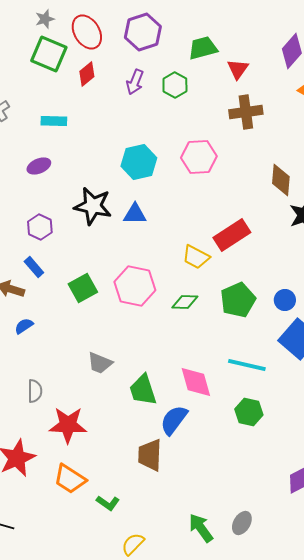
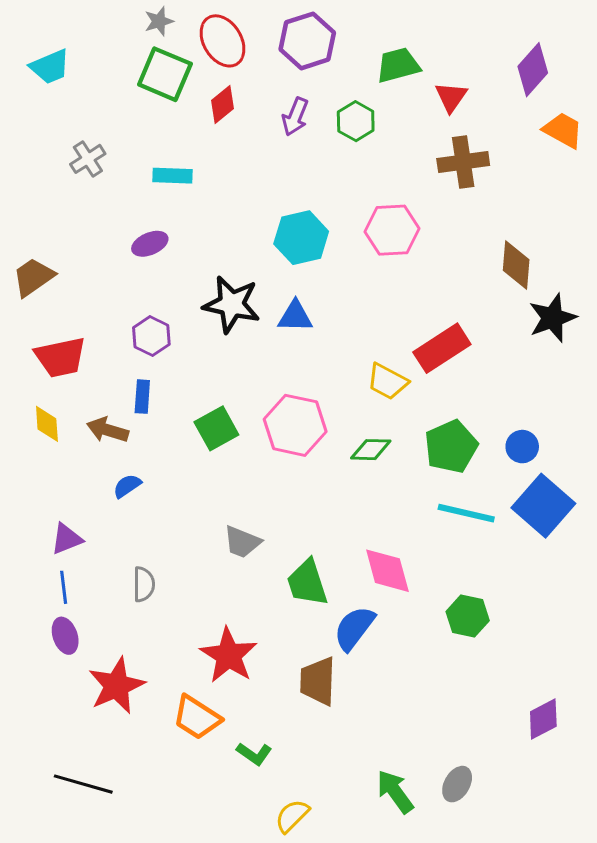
blue rectangle: (34, 267) -> (142, 397), turned 45
cyan line: (247, 365) -> (466, 513), moved
red star: (68, 425) -> (229, 655), moved, turned 30

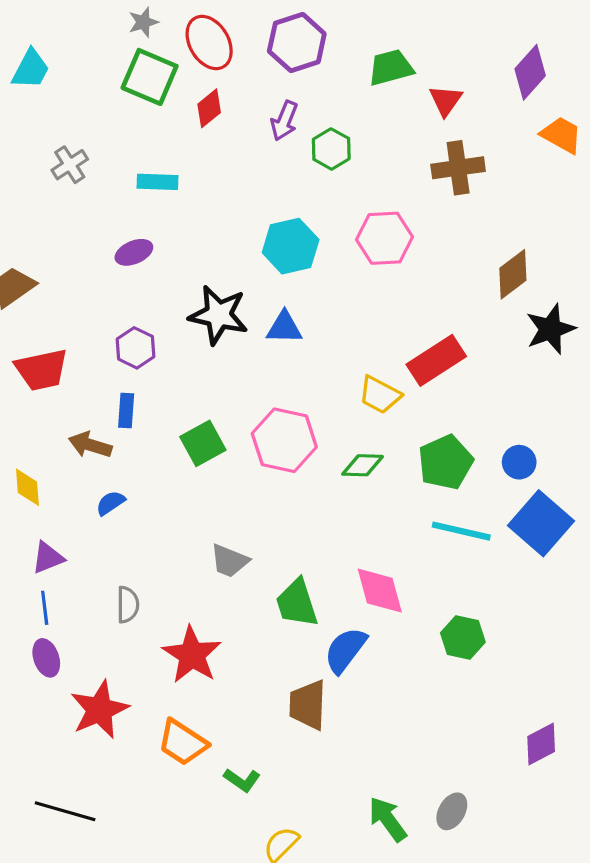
cyan trapezoid: (50, 67) -> (31, 69), turned -39
green hexagon: (356, 121) -> (331, 149), moved
brown diamond: (516, 265) -> (513, 274), turned 48
yellow diamond: (47, 424) -> (27, 487), moved
red star: (229, 655) -> (192, 655), moved

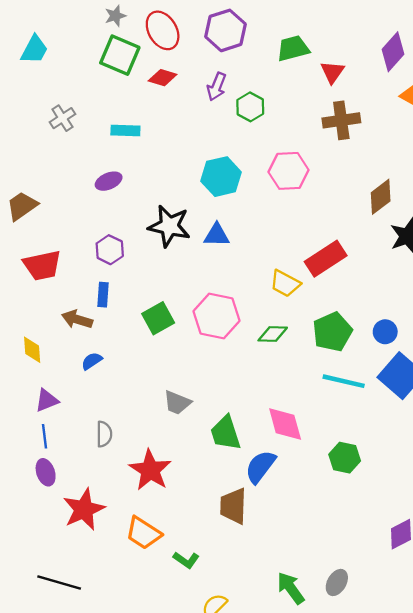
red diamond: (209, 108) -> (163, 78), turned 56

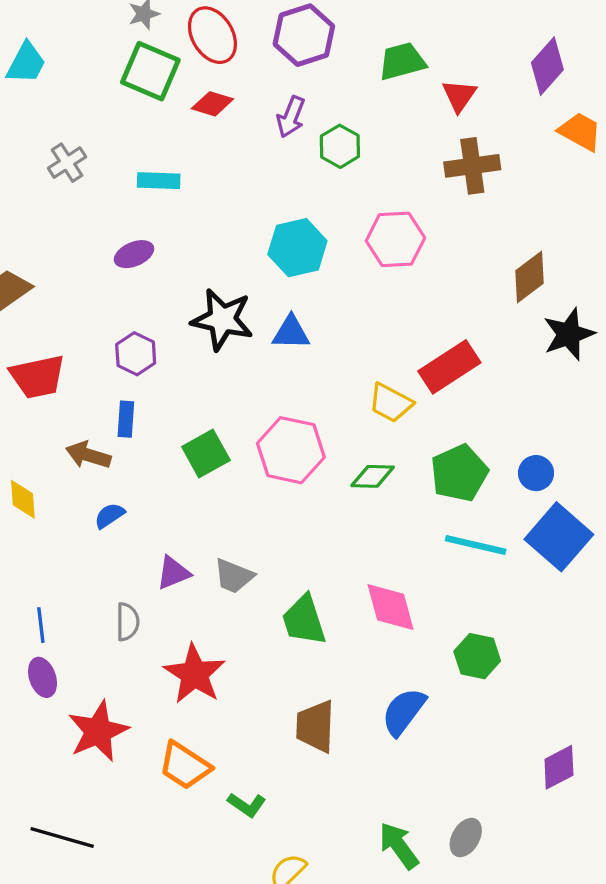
purple triangle: (47, 400) -> (173, 573), moved
blue semicircle: (260, 467) -> (404, 712), moved

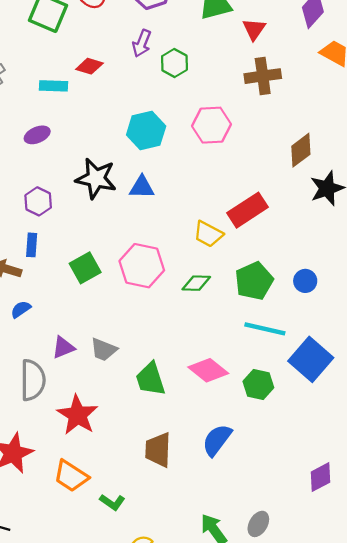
red diamond: (212, 104) -> (89, 66), moved
blue square: (559, 537) -> (311, 359), moved
pink diamond: (391, 607) -> (208, 370), turned -36
gray semicircle: (127, 622) -> (33, 380), size x1.6
green hexagon: (477, 656) -> (258, 384), moved

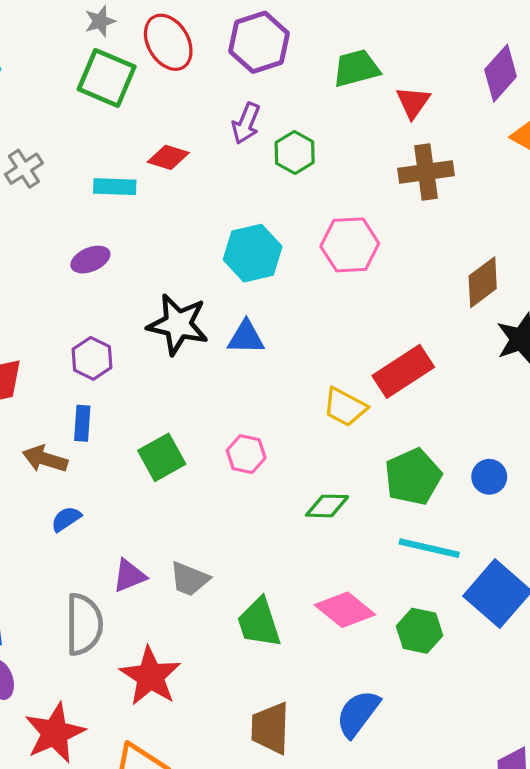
pink hexagon: (142, 266) -> (246, 454), size x0.6
green diamond: (196, 283) -> (327, 506), moved

